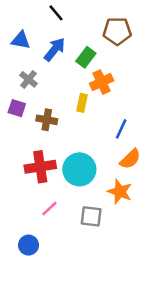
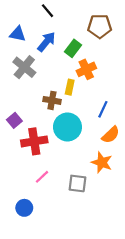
gray cross: (29, 79) -> (24, 67), size x1.5
purple square: (17, 108) -> (14, 120), moved, turned 32
brown cross: (47, 120) -> (52, 100), moved
cyan circle: (79, 169) -> (67, 127), moved

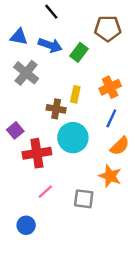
blue arrow: (46, 42) -> (50, 45), turned 70
orange cross: (86, 69) -> (110, 87), moved

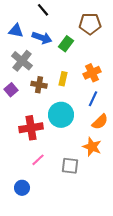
brown cross: (56, 109) -> (39, 85), moved
purple square: (15, 130) -> (11, 90), moved

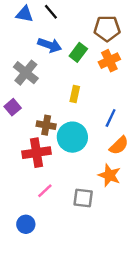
blue triangle: (16, 31) -> (25, 14), moved
orange cross: (92, 73) -> (109, 61), moved
brown cross: (39, 85) -> (46, 125), moved

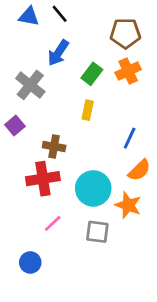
blue arrow: (50, 45) -> (58, 53), turned 105
green rectangle: (78, 52) -> (92, 74), moved
cyan circle: (72, 137) -> (93, 188), moved

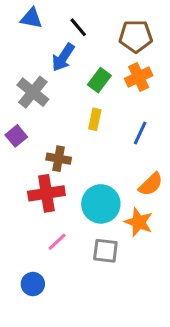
black line: (60, 14) -> (78, 27), moved
blue line: (130, 138) -> (140, 133), moved

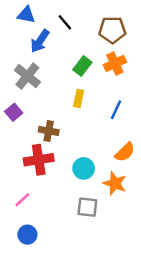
blue arrow: (63, 57) -> (40, 41), moved
cyan circle: (101, 204) -> (84, 168), size x0.7
pink line: (57, 242) -> (22, 200), moved

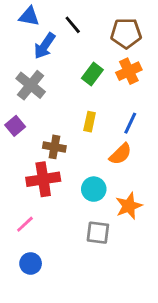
yellow rectangle: (79, 98) -> (90, 122), moved
orange semicircle: (125, 152) -> (120, 154), moved
orange star: (115, 183) -> (129, 206), turned 30

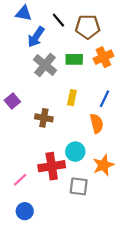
brown pentagon: (126, 33) -> (88, 27), moved
green rectangle: (92, 74) -> (74, 59), turned 54
gray cross: (31, 85) -> (45, 65), moved
orange semicircle: (120, 154) -> (97, 123), turned -60
red cross: (43, 179) -> (52, 166), moved

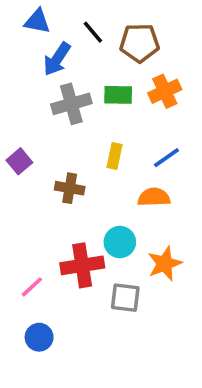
gray cross: (45, 65) -> (71, 104), turned 35
blue line: (105, 99) -> (167, 158), turned 30
orange semicircle: (97, 123) -> (154, 197), turned -78

